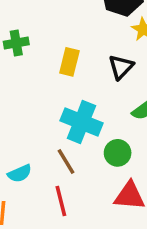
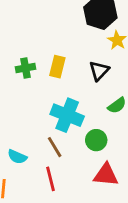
green cross: (16, 43) -> (25, 68), moved
cyan semicircle: (20, 173) -> (17, 157), turned 48

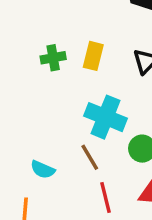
red line: (50, 179) -> (105, 197), moved

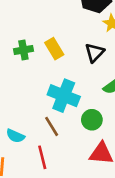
yellow rectangle: (93, 56) -> (54, 49), turned -45
red line: (105, 197) -> (42, 157), moved

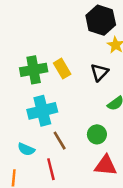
green cross: (23, 50) -> (34, 70), size x1.5
cyan cross: (64, 96) -> (42, 111), moved, turned -36

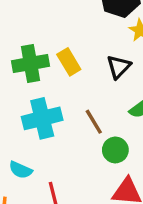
brown line: (60, 141) -> (94, 122), moved

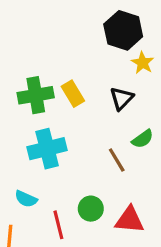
brown line: (94, 122) -> (117, 160), moved
green circle: (115, 150) -> (91, 209), moved

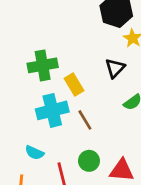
yellow rectangle: (73, 94) -> (74, 84), moved
brown line: (117, 160) -> (85, 120), moved

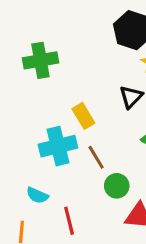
green cross: (43, 65) -> (40, 60), moved
green circle: (89, 161) -> (117, 186), moved

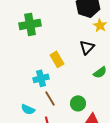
cyan cross: (58, 146) -> (41, 78), size x0.7
brown line: (96, 157) -> (50, 98), moved

